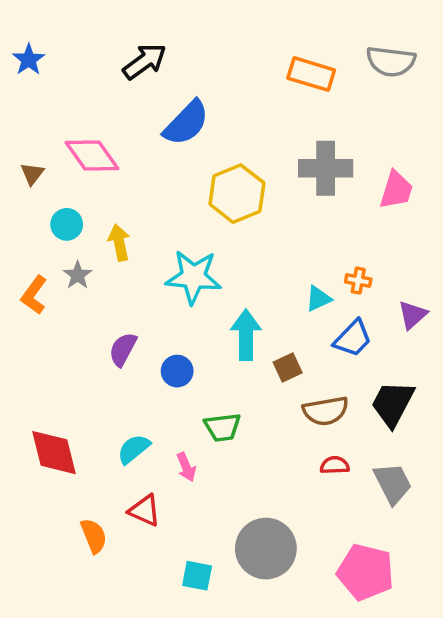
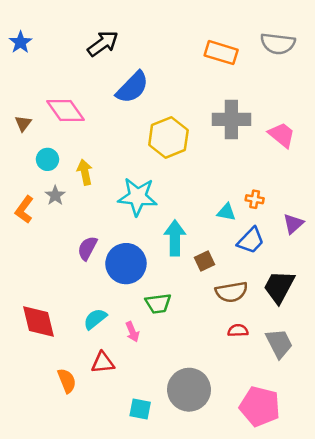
pink trapezoid: (396, 190) -> (282, 135), turned -68
cyan triangle: (318, 299) -> (226, 212), turned 36
blue circle: (177, 371) -> (126, 264), size x1.8
red triangle: (145, 510) -> (103, 363), turned -30

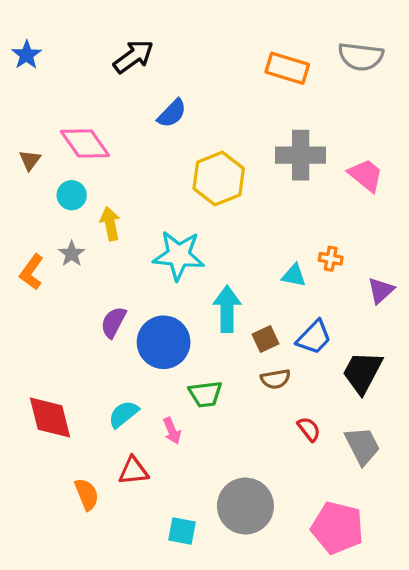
blue semicircle: (132, 87) -> (172, 113), size x0.7
cyan circle: (47, 159) -> (72, 195), moved
blue trapezoid: (251, 240) -> (314, 337), moved
brown semicircle: (231, 292) -> (276, 379), moved, size x0.7
red semicircle: (238, 331) -> (309, 429), turned 54

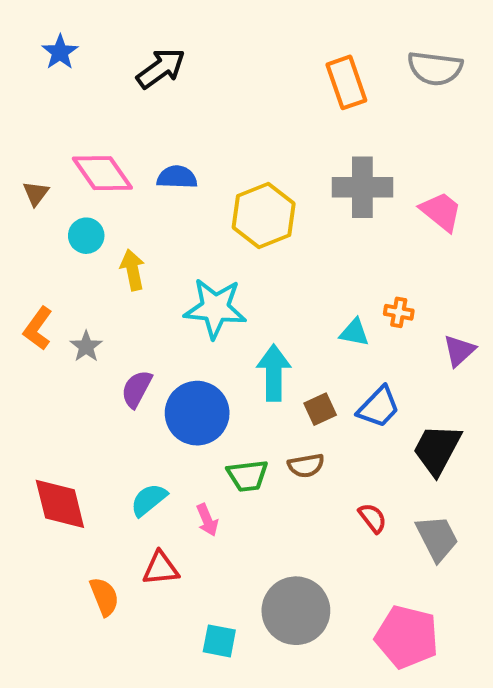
blue star: (27, 55) -> (60, 52), moved
orange rectangle: (287, 68) -> (346, 82), turned 54
blue semicircle: (172, 113) -> (177, 177), moved, turned -132
gray star: (72, 254) -> (86, 347), moved
brown semicircle: (276, 379) -> (306, 466), moved

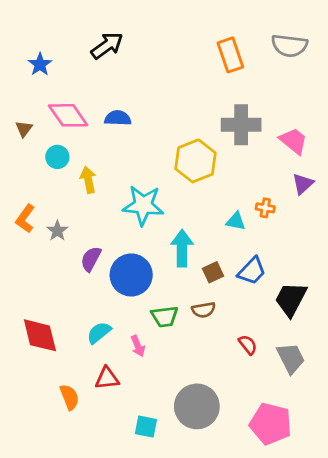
blue star: (60, 52) -> (40, 64), moved
yellow hexagon: (264, 215) -> (196, 161), moved
purple triangle: (459, 351) -> (303, 184), moved

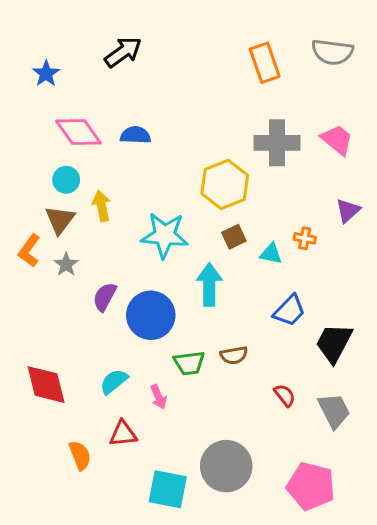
brown triangle: (24, 129) -> (60, 220), moved, size x1.5
pink trapezoid: (293, 141) -> (337, 140), moved
brown square: (213, 272) -> (234, 237), moved
cyan square: (146, 427) -> (168, 489), size x1.5

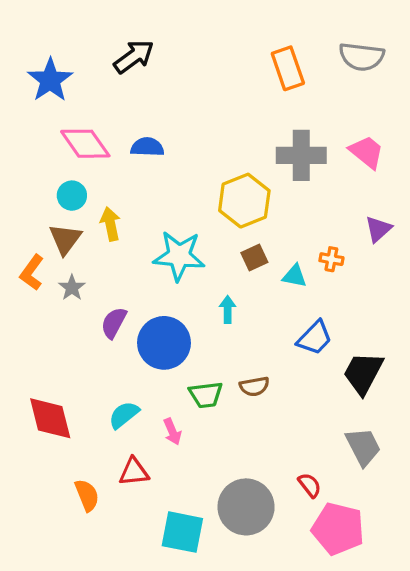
blue star: (46, 74) -> (50, 80), size x1.5
cyan arrow: (209, 284) -> (228, 309), size x0.6
red semicircle: (285, 395) -> (310, 485), moved

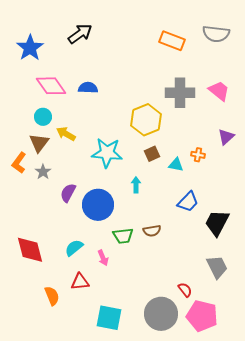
orange rectangle: (288, 68) -> (172, 41), turned -50
yellow arrow: (110, 224) -> (66, 134), turned -48
gray circle: (246, 507) -> (161, 314), moved

